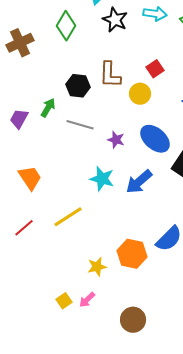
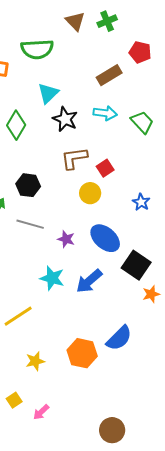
brown L-shape: (110, 75) -> (74, 158), moved, turned 80
yellow star: (97, 267) -> (35, 361), moved
pink arrow: (87, 300) -> (41, 412), moved
brown circle: (133, 320) -> (112, 430), moved

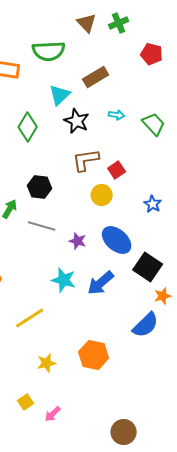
brown rectangle: (109, 75) -> (96, 77), moved
cyan arrow: (105, 113) -> (117, 115), size x0.7
blue semicircle: (119, 338) -> (146, 325), moved

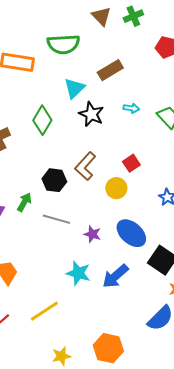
brown L-shape: (86, 160) -> (85, 166), moved, turned -40

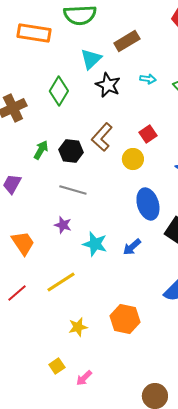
green arrow: (24, 202) -> (41, 150), moved
blue ellipse: (131, 233) -> (148, 204), turned 32
purple star: (92, 234) -> (63, 225), moved
blue arrow: (115, 276) -> (132, 247), size x0.7

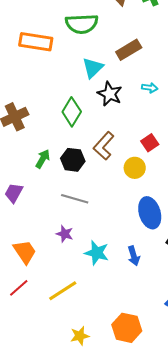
green diamond: (59, 91) -> (72, 112), moved
blue arrow: (132, 247) -> (134, 256), turned -66
red line: (17, 293) -> (19, 288), moved

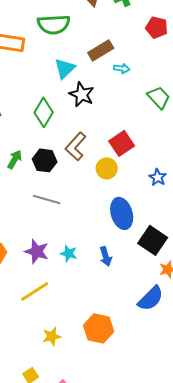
cyan arrow: (150, 88) -> (122, 68), moved
red square: (150, 143) -> (122, 143), size x1.4
purple star: (65, 234) -> (37, 251), moved, size x1.4
cyan star: (97, 253) -> (69, 253), size x0.7

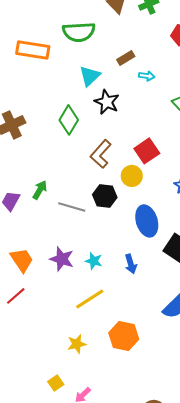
brown rectangle: (101, 50) -> (126, 58), size x0.7
green arrow: (15, 159) -> (40, 190), moved
black hexagon: (45, 160) -> (105, 196), moved
yellow line: (35, 291) -> (90, 299), moved

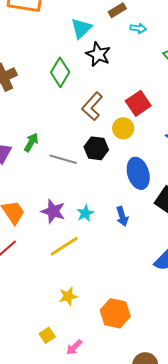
cyan star: (94, 261) -> (85, 213), turned 30
yellow line: (90, 299) -> (64, 246), moved
orange hexagon: (124, 336) -> (115, 313), moved

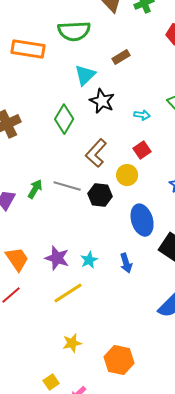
cyan arrow: (138, 28) -> (142, 115), moved
red square: (138, 103) -> (142, 150), size x0.7
gray line: (63, 159) -> (67, 186), moved

